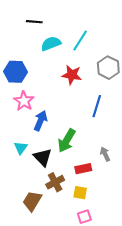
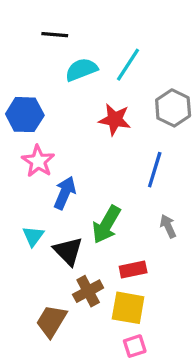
gray arrow: (105, 154) -> (168, 226), moved
yellow square: (80, 193) -> (128, 308), size x1.5

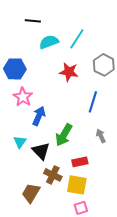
brown cross: (88, 291) -> (53, 175), turned -36

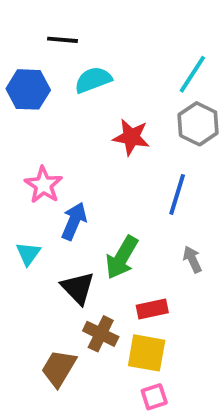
cyan line: (77, 39) -> (192, 74), moved
blue hexagon: (15, 69) -> (28, 89), moved
cyan triangle: (20, 142) -> (28, 254), moved

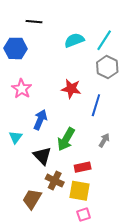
cyan semicircle: (93, 80) -> (74, 40), moved
red star: (131, 137) -> (71, 89), moved
pink star: (43, 185) -> (22, 89), moved
gray arrow: (192, 259) -> (104, 140), turned 56

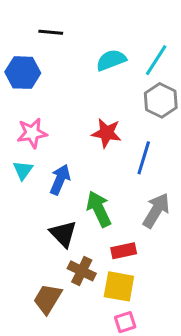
pink star: (22, 89) -> (32, 133), turned 30
cyan triangle: (15, 137) -> (23, 170), moved
green arrow: (66, 139) -> (99, 209), turned 125
gray arrow: (104, 140) -> (156, 211), size x1.6

